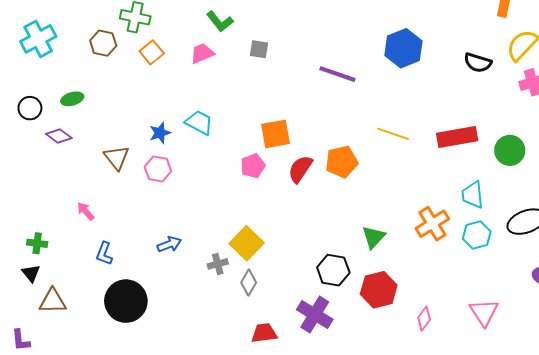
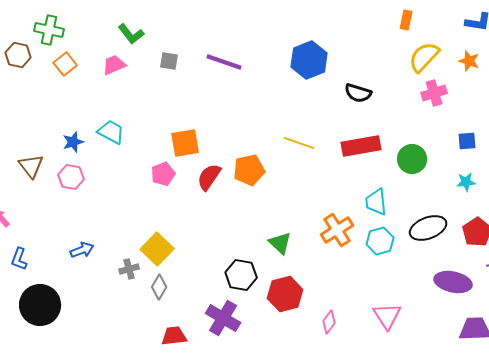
black semicircle: (478, 63) -> (358, 93), moved
purple line: (337, 74) -> (224, 62), moved
green triangle: (374, 237) -> (280, 243), turned -30

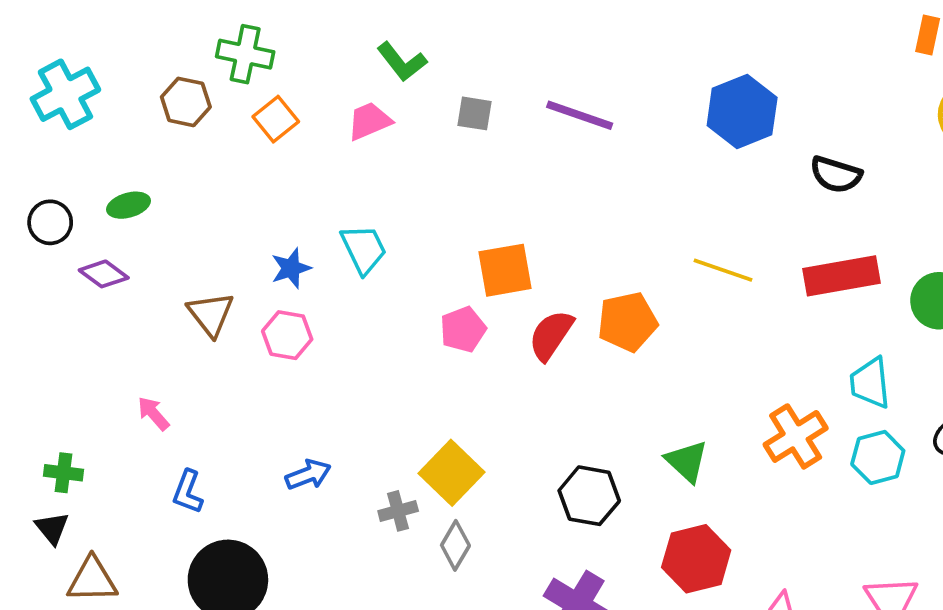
cyan trapezoid: (111, 132) -> (364, 249), turned 36
black hexagon: (241, 275) -> (589, 496), moved

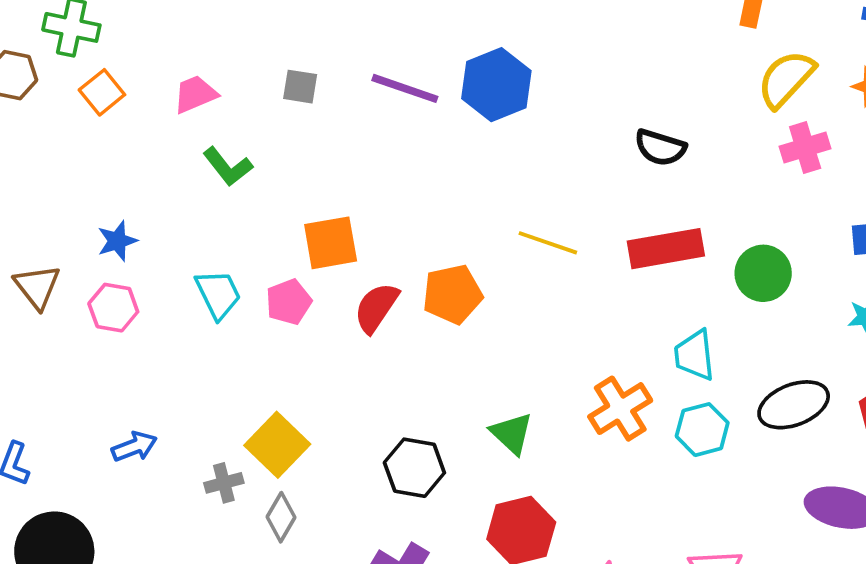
green L-shape: (402, 62) -> (228, 167), moved
blue hexagon: (742, 111) -> (496, 85), moved
cyan trapezoid: (364, 249) -> (218, 294), moved

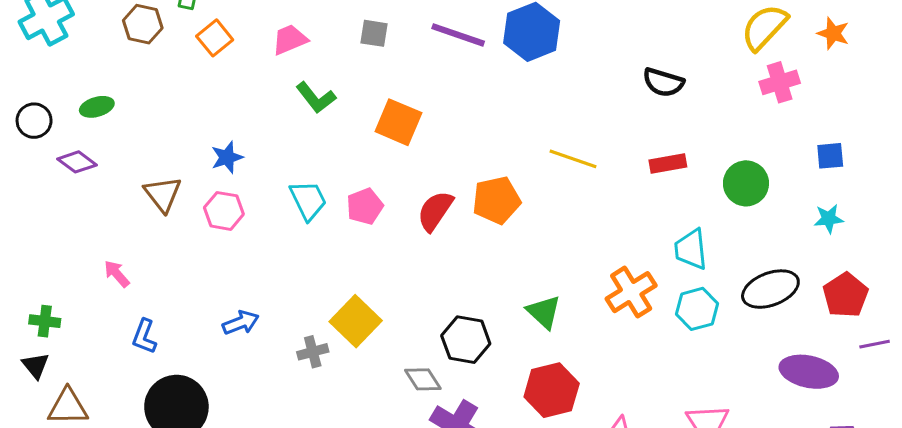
orange square: (331, 243) -> (398, 122), moved, turned 33
red rectangle: (666, 249) -> (668, 163), size x0.6
gray diamond: (281, 517) -> (423, 379), moved, turned -63

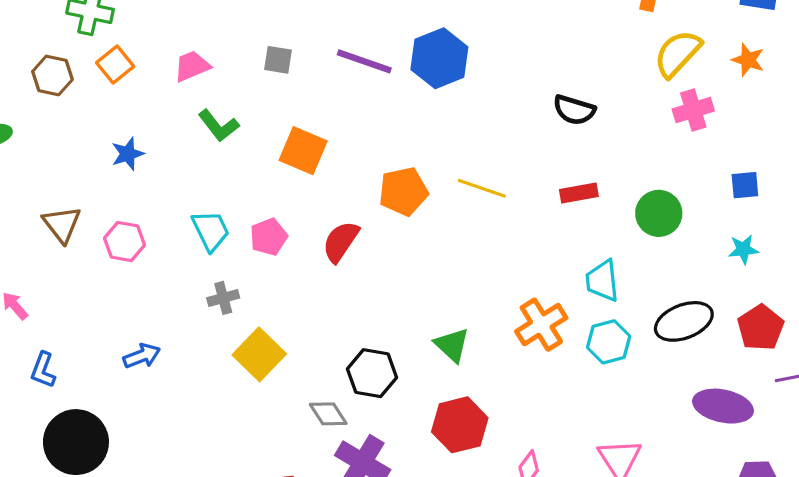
brown hexagon: (143, 24) -> (52, 75), moved
blue star: (227, 157) -> (128, 154), moved
orange pentagon: (496, 200) -> (403, 191), moved
gray cross: (313, 352) -> (223, 298), moved

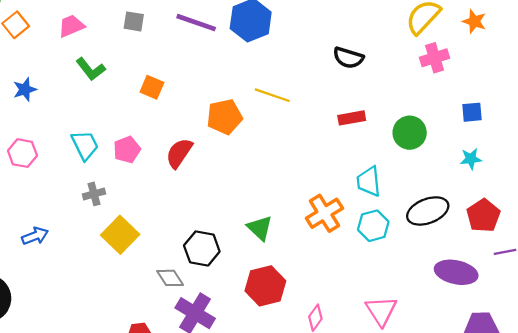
orange square: (303, 151) -> (152, 87), size x0.7
yellow line: (482, 188) -> (272, 95), moved

